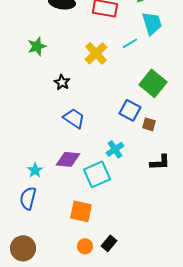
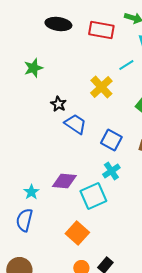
yellow cross: (96, 53) -> (101, 87), moved
blue square: (130, 110) -> (111, 140), moved
blue trapezoid: (74, 118) -> (75, 124), moved
orange square: (81, 211) -> (77, 233), turned 30

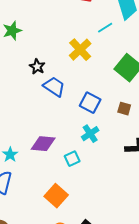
cyan square: (93, 196) -> (72, 159), size x0.6

